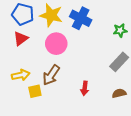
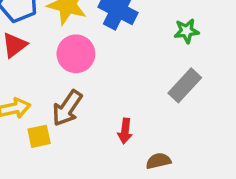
brown semicircle: (119, 93) -> (158, 161), moved

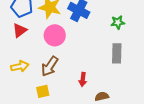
gray rectangle: (185, 85) -> (117, 53), turned -42
yellow square: (39, 136) -> (43, 91), moved

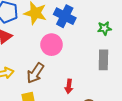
pink circle: (55, 35) -> (52, 45), moved

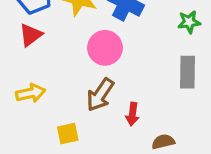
brown arrow: (35, 73) -> (100, 95), moved

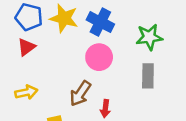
green star: (189, 22) -> (149, 37), size x1.5
pink circle: (105, 48) -> (99, 57), moved

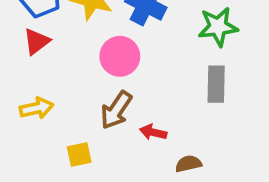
pink circle: (99, 57) -> (120, 56), moved
red arrow: (105, 109) -> (153, 132), turned 96

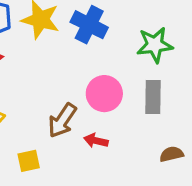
pink circle: (120, 56) -> (104, 94), moved
brown semicircle: (188, 164) -> (172, 154), moved

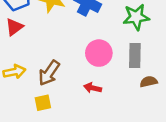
brown arrow: (62, 120) -> (49, 73), moved
brown semicircle: (172, 154) -> (149, 82), moved

